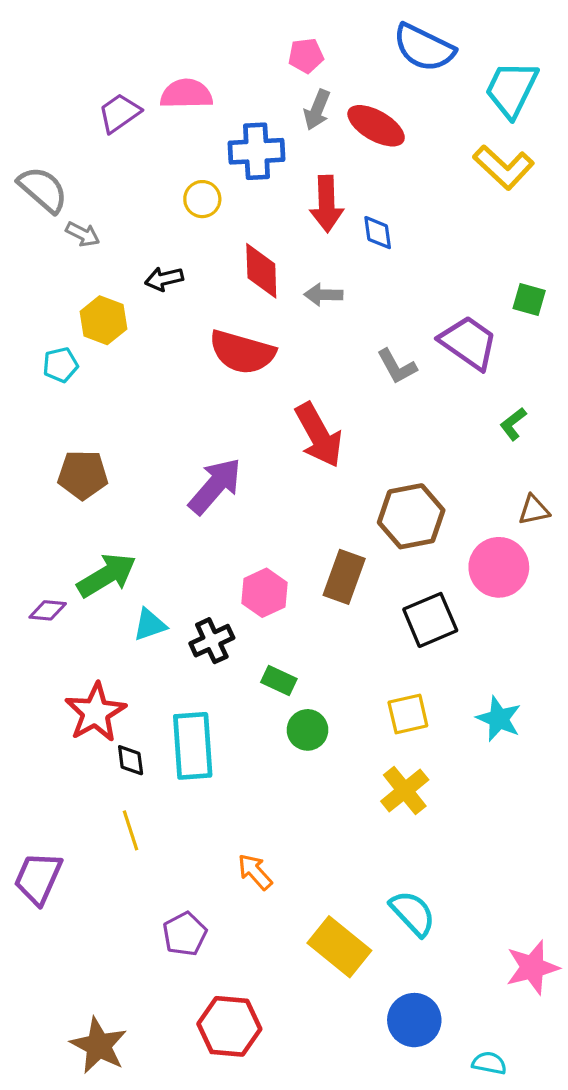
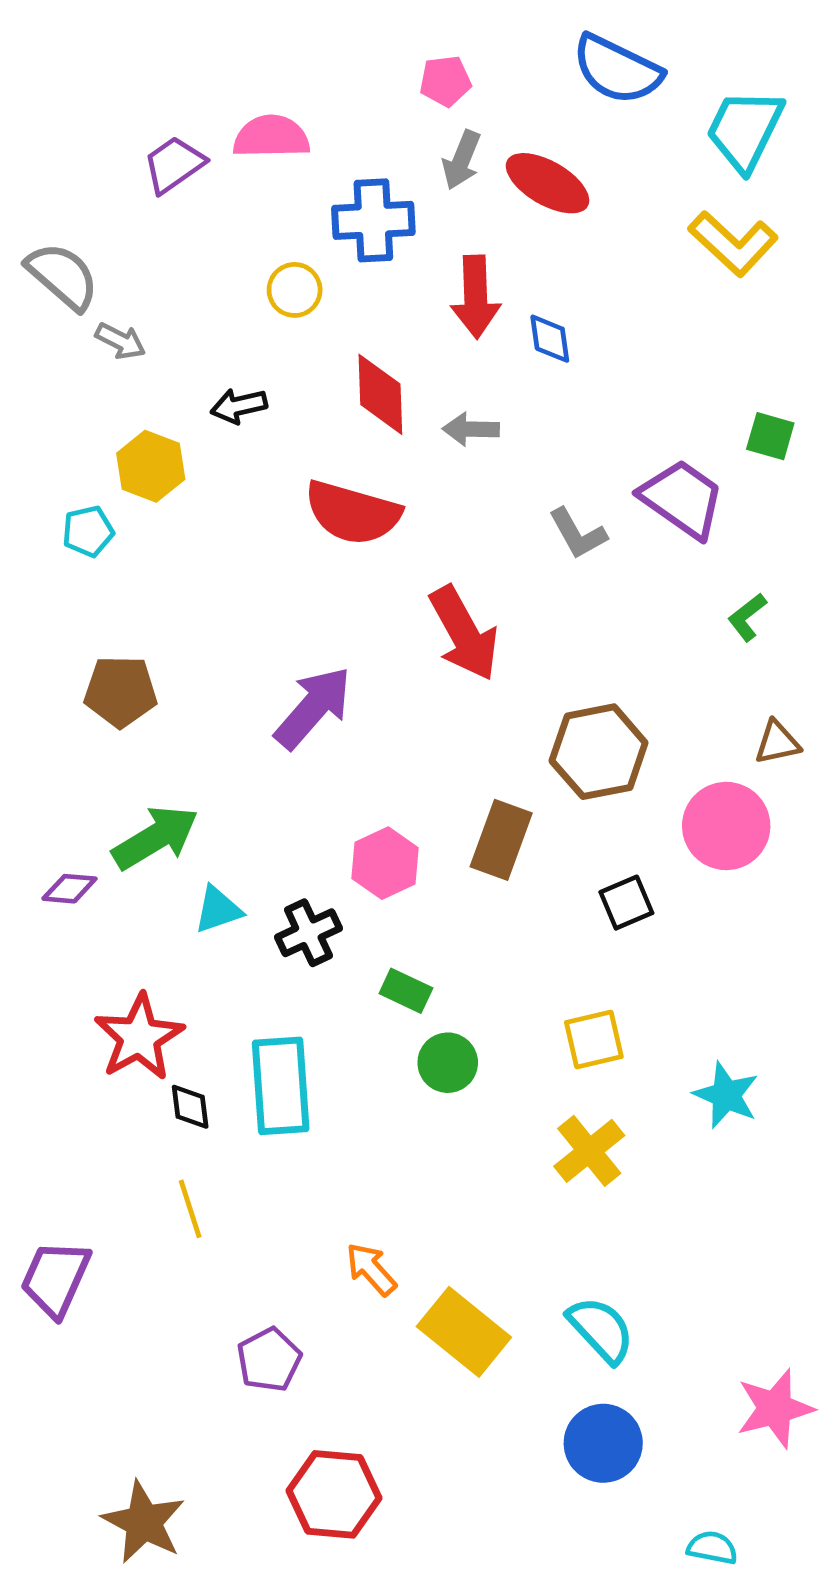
black square: (430, 620) -> (626, 903), size x0.7
cyan star: (499, 719) -> (726, 1095), moved
yellow rectangle: (339, 947) -> (464, 1332), moved
blue circle: (414, 1020) -> (603, 1443), moved

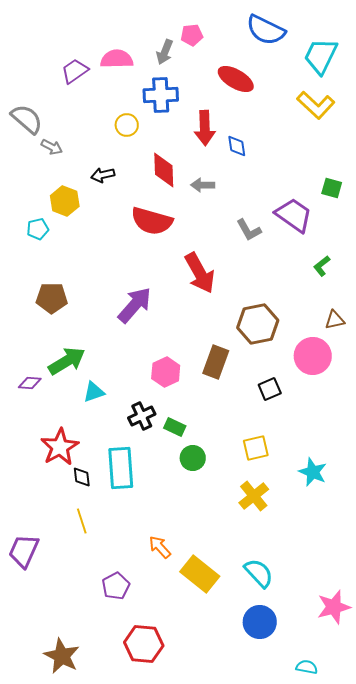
gray arrow: (462, 160) -> (165, 52), moved
black cross: (308, 933) -> (142, 416), moved

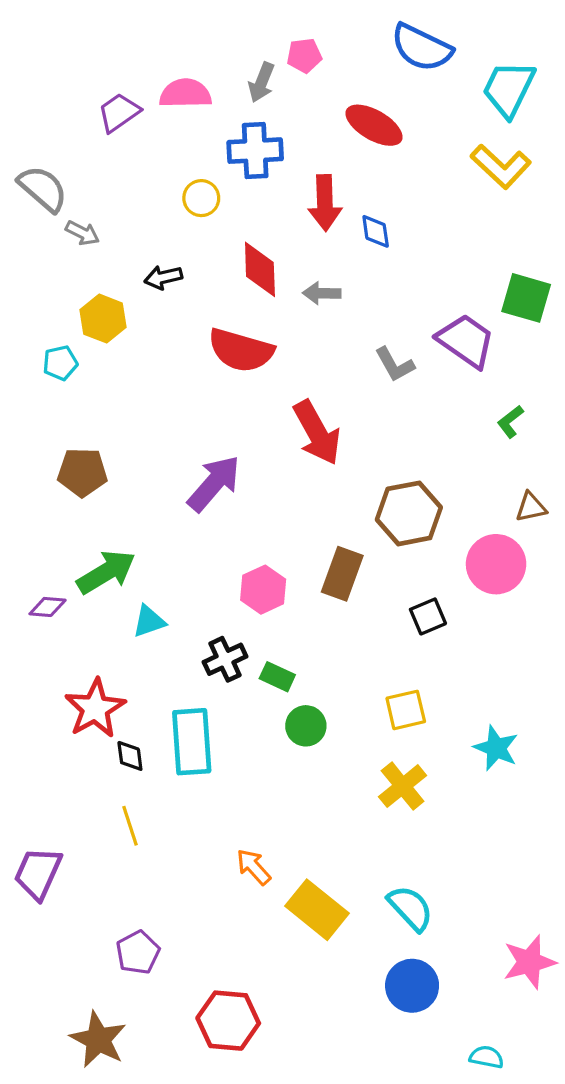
green square: (332, 188) -> (526, 298), size x1.5
purple pentagon: (116, 586) -> (138, 952), moved

